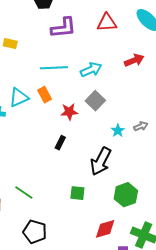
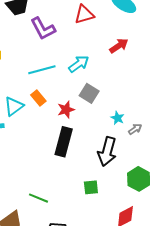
purple L-shape: (63, 28) -> (43, 29), turned 80
gray arrow: (141, 126) -> (135, 129), moved
black rectangle: (60, 143) -> (64, 142), size x2.0

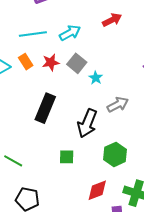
red star: (66, 110) -> (51, 62), moved
cyan star: (117, 118) -> (96, 78), moved
gray arrow: (135, 129) -> (118, 105), size x1.5

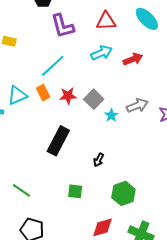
cyan arrow: (70, 33) -> (102, 53), moved
cyan line: (33, 34) -> (53, 66), turned -40
gray arrow: (118, 105) -> (137, 106), moved
black arrow: (87, 123) -> (99, 160), size x0.5

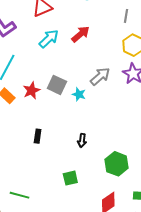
black rectangle: (58, 141) -> (38, 136), size x0.5

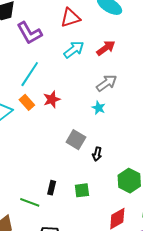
gray arrow: (100, 76) -> (107, 83), moved
gray square: (57, 85) -> (76, 140), moved
black rectangle: (38, 136) -> (52, 188), moved

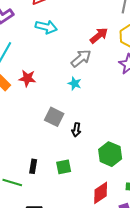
red arrow: (106, 48) -> (99, 35), moved
cyan arrow: (74, 49) -> (46, 27), turned 55
red star: (52, 99) -> (27, 78), turned 30

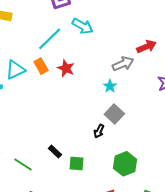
cyan arrow: (46, 27) -> (83, 26), moved
gray square: (54, 117) -> (114, 114), moved
black rectangle: (33, 166) -> (55, 152), moved, turned -72

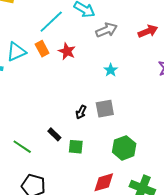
gray arrow: (123, 64) -> (107, 30), moved
gray square: (114, 114) -> (105, 109), moved, turned 36
black arrow: (99, 131) -> (81, 112), moved

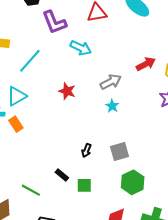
cyan line: (51, 22) -> (30, 61), moved
gray arrow: (107, 30) -> (111, 82), moved
orange rectangle: (42, 49) -> (16, 124), moved
gray square: (105, 109) -> (119, 151), moved

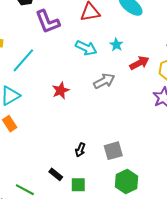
cyan arrow: (81, 48) -> (86, 48), moved
red star: (67, 91) -> (61, 91), turned 30
cyan star: (112, 106) -> (116, 45), moved

